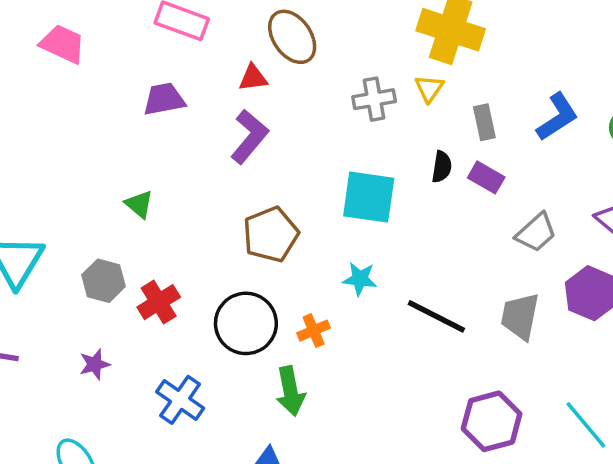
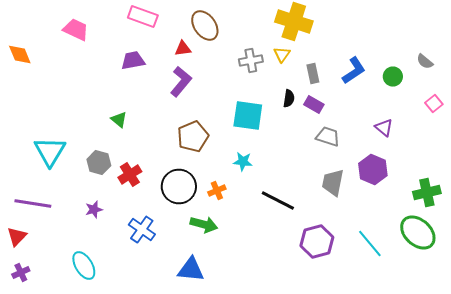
gray trapezoid: (536, 233) -> (328, 136), moved, turned -120
black line: (436, 316) -> (278, 200), moved
green arrow: (290, 391) -> (204, 224), turned -64

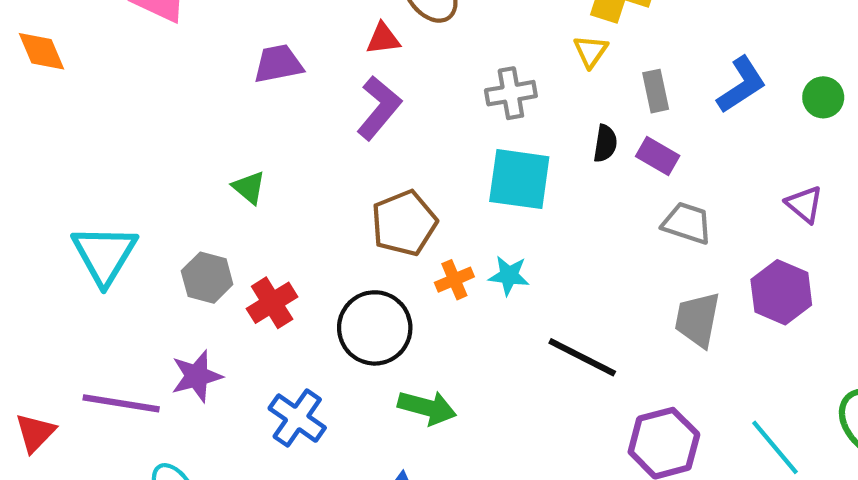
gray cross: (251, 60) -> (511, 93), moved
orange cross: (217, 190) -> (454, 280), moved
purple line: (33, 204) -> (121, 403), moved
purple star: (94, 210) -> (197, 376), size x1.4

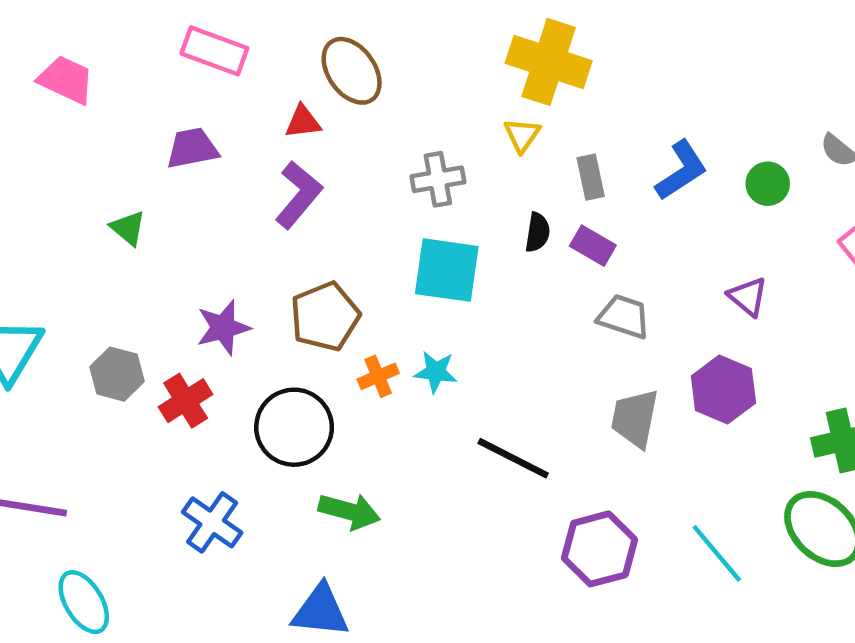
green triangle: (249, 187) -> (128, 228), moved
purple star: (197, 376) -> (223, 328), moved

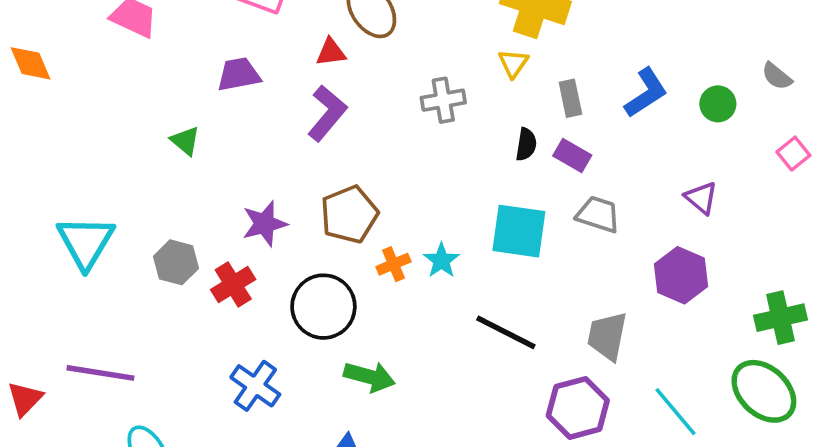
cyan square: (447, 270) -> (519, 231), moved
cyan star: (436, 372) -> (441, 261), turned 30
gray trapezoid: (635, 418) -> (607, 336), moved

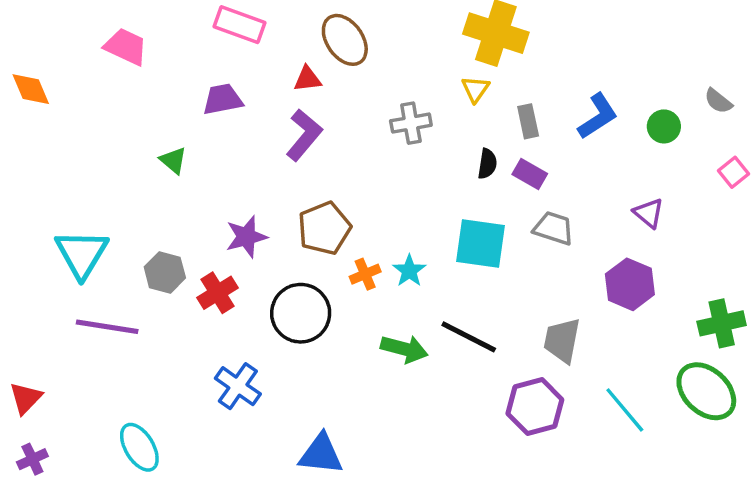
purple line: (100, 373) -> (107, 327), moved
green arrow: (370, 377) -> (404, 349), moved

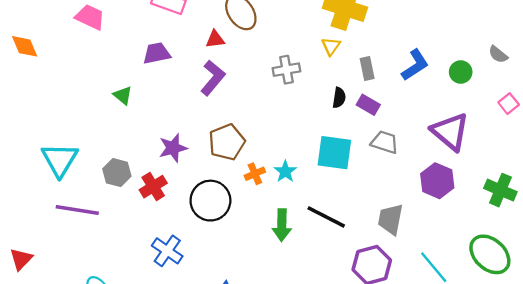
purple triangle: (649, 213) -> (450, 132), size x1.8
green cross: (722, 323) -> (500, 190), moved, turned 36
green arrow: (404, 349) -> (282, 225), turned 76

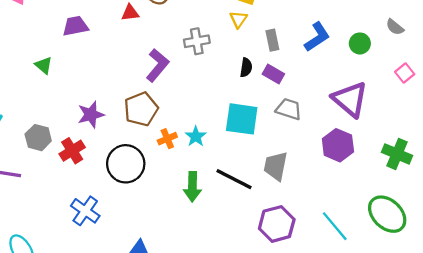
purple L-shape: (213, 78) -> (157, 65), moved
gray trapezoid: (391, 219) -> (276, 166), moved

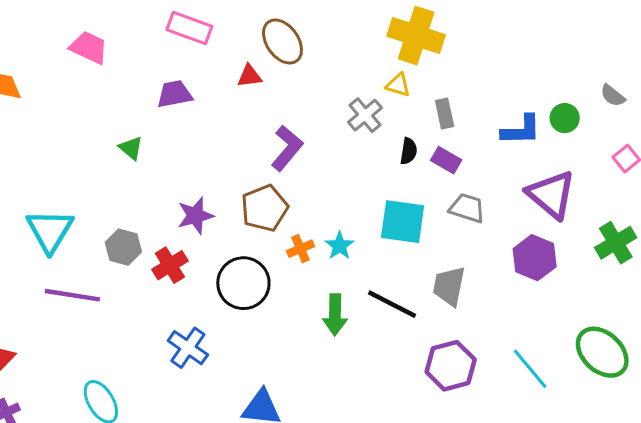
yellow triangle: (238, 19) -> (398, 85), turned -48
blue L-shape: (317, 37) -> (521, 130), moved, turned 32
gray cross: (197, 41) -> (365, 115), moved, turned -30
green cross: (397, 154) -> (616, 243), moved, turned 36

